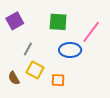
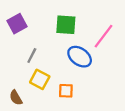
blue ellipse: (70, 50) -> (80, 57), turned 35
brown semicircle: (14, 78) -> (16, 98), moved

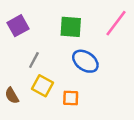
pink line: (103, 36) -> (116, 23), moved
brown semicircle: (16, 98) -> (12, 96), moved

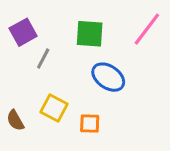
gray line: (34, 60) -> (43, 58), moved

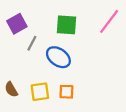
blue ellipse: (108, 77) -> (58, 57), moved
yellow square: (54, 108) -> (40, 92), moved, turned -36

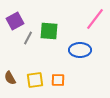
green square: (66, 25) -> (49, 31), moved
blue ellipse: (58, 57) -> (80, 50), moved, turned -35

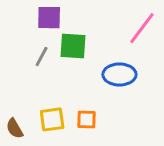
purple square: (15, 21) -> (49, 18), moved, turned 30
brown semicircle: (10, 78) -> (15, 128), moved

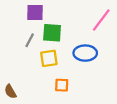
yellow square: (52, 119) -> (49, 58), moved

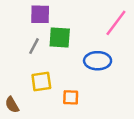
yellow square: (49, 58) -> (41, 82), moved

